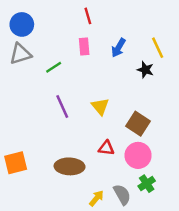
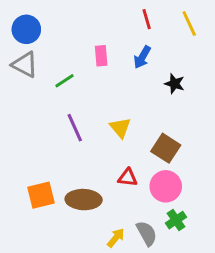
red line: (88, 16) -> (147, 19), moved
yellow line: (158, 48) -> (189, 23), moved
gray triangle: (21, 54) -> (25, 65), turned 45
orange square: (16, 163) -> (41, 195), moved

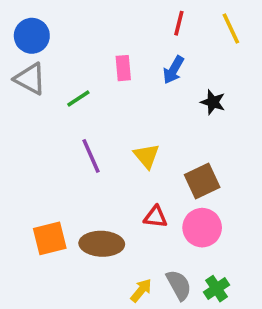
red line: (147, 19) -> (179, 23), turned 30
brown square: (166, 148) -> (202, 181), turned 32
green cross: (176, 220) -> (216, 289), moved

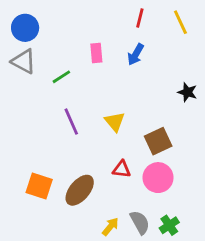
black star: (213, 102) -> (187, 92), moved
orange square: (50, 238) -> (39, 186), turned 32
brown ellipse: (102, 244) -> (80, 190), turned -52

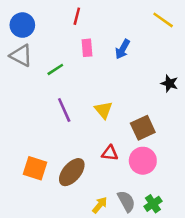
red line: (140, 18) -> (77, 16), moved
yellow line: (180, 22) -> (163, 20), turned -30

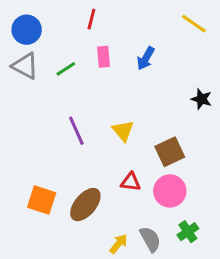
green line: (55, 69) -> (66, 69), moved
green cross: (153, 204) -> (188, 232), moved

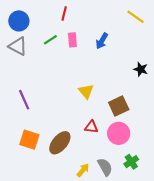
green line: (66, 69) -> (50, 40), moved
purple line: (76, 131) -> (24, 100), moved

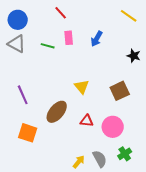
red line: (64, 14) -> (61, 13), turned -56
green line: (50, 40) -> (48, 46), moved, turned 48
black star: (141, 69) -> (134, 56), moved
brown square: (119, 106) -> (120, 91), moved
brown ellipse: (60, 143) -> (57, 112), moved

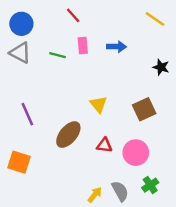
blue arrow: (97, 39) -> (116, 47), turned -119
orange square: (28, 133) -> (19, 162), moved

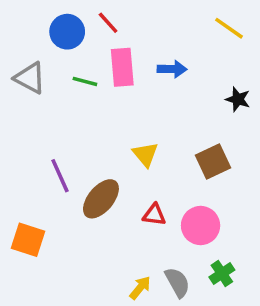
blue circle: (21, 24) -> (67, 32), moved
pink rectangle: (83, 45) -> (122, 67), size x1.5
purple line: (27, 114) -> (60, 176), moved

